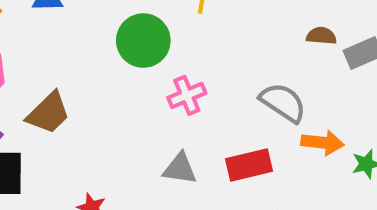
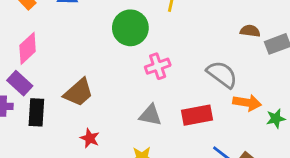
brown trapezoid: (48, 113) -> (78, 92), moved

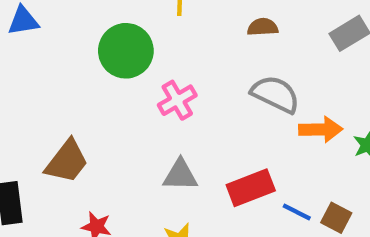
brown semicircle: (250, 31) -> (263, 27), moved
red rectangle: (197, 115) -> (251, 188), moved

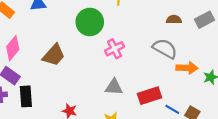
brown semicircle: (263, 27) -> (174, 20), moved
brown trapezoid: (67, 161) -> (54, 55), moved

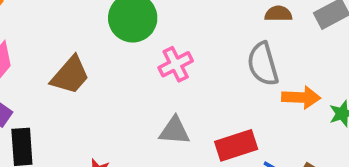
gray semicircle: (165, 49) -> (263, 64), turned -135

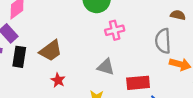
brown trapezoid: (70, 75) -> (51, 51), moved

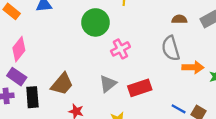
gray triangle: (106, 67) -> (108, 84), moved, turned -42
red rectangle: (138, 83) -> (140, 88), moved

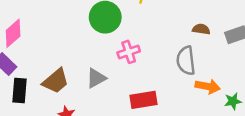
gray triangle: (108, 84) -> (96, 78), moved

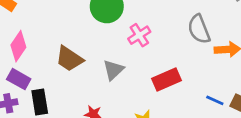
brown trapezoid: (56, 81) -> (69, 59), moved, turned 88

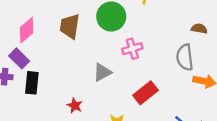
brown trapezoid: (69, 59) -> (70, 26), moved, turned 50
red rectangle: (166, 79) -> (145, 93), turned -30

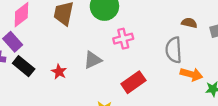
black rectangle: (32, 83) -> (24, 66), turned -60
red star: (75, 106) -> (59, 72), moved

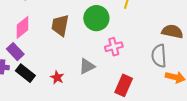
brown semicircle: (189, 23) -> (172, 31), size x1.5
red rectangle: (133, 82) -> (124, 85), turned -30

